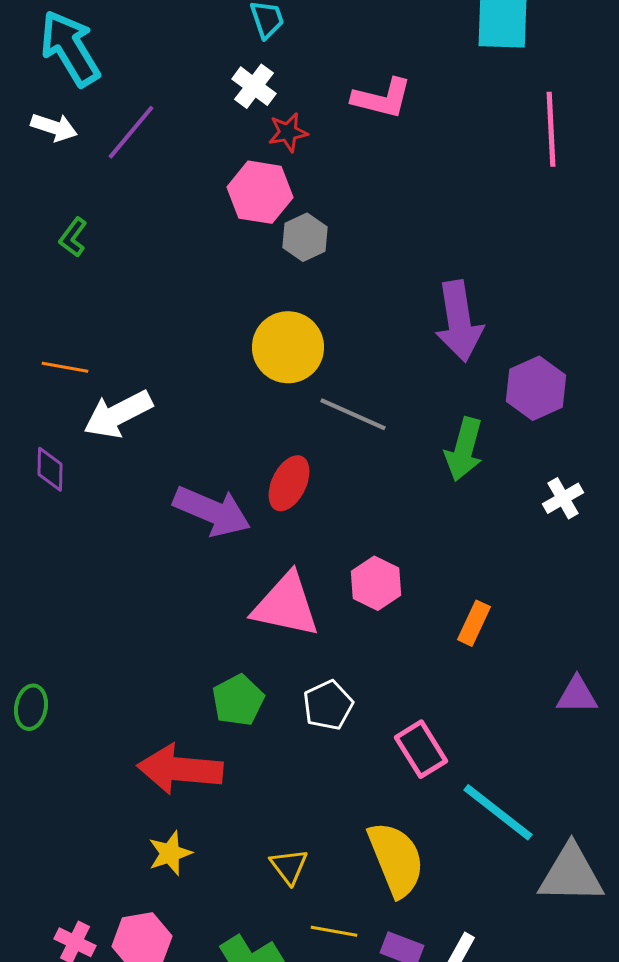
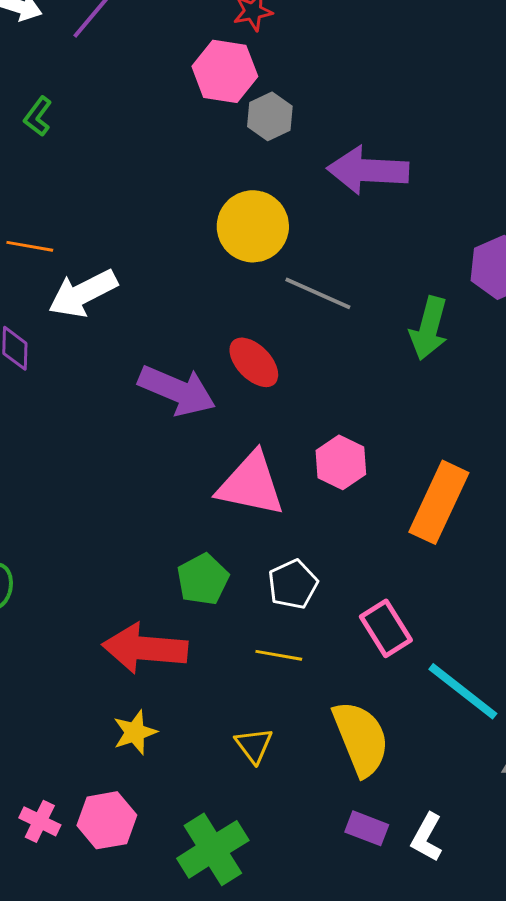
purple arrow: (459, 321) -> (368, 170), moved, turned 102
red ellipse: (289, 483) -> (254, 362), turned -70
orange rectangle: (474, 623) -> (439, 502), size x1.8
yellow line: (334, 931) -> (279, 655), moved

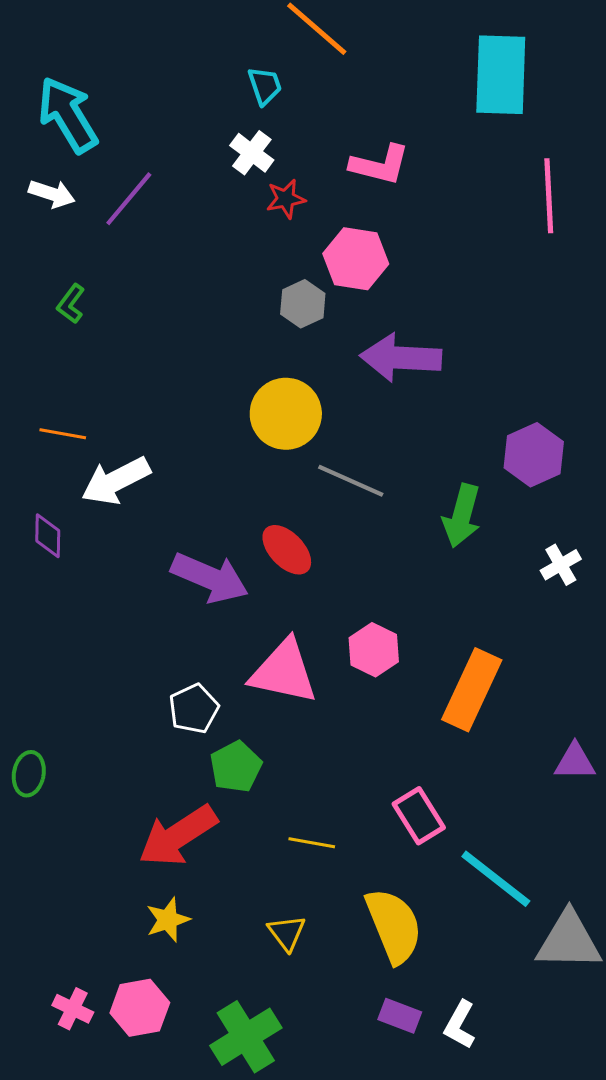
pink hexagon: (225, 71) -> (356, 259), moved
white pentagon: (293, 584) -> (194, 709), moved
red arrow: (145, 648) -> (178, 836), turned -38

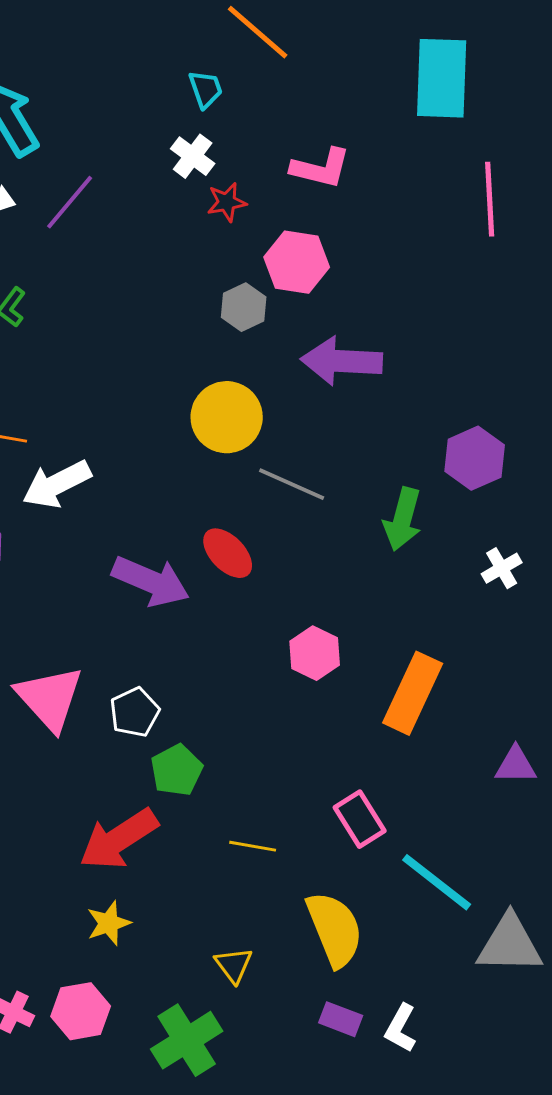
pink triangle: (284, 672) -> (50, 698), moved, turned 36
yellow triangle: (287, 933) -> (234, 965), moved

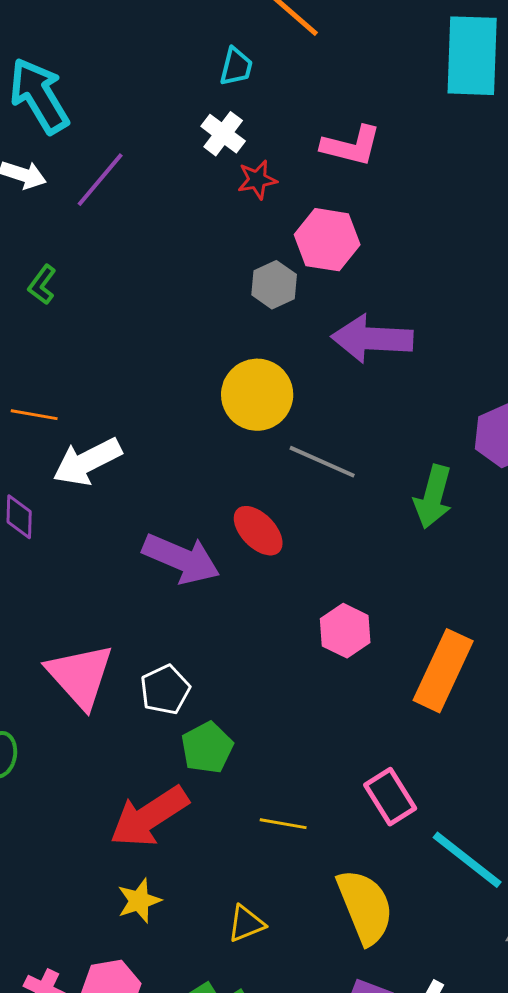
cyan trapezoid: (206, 89) -> (236, 67), turned 33
yellow triangle: (234, 965) -> (246, 924), moved, turned 45

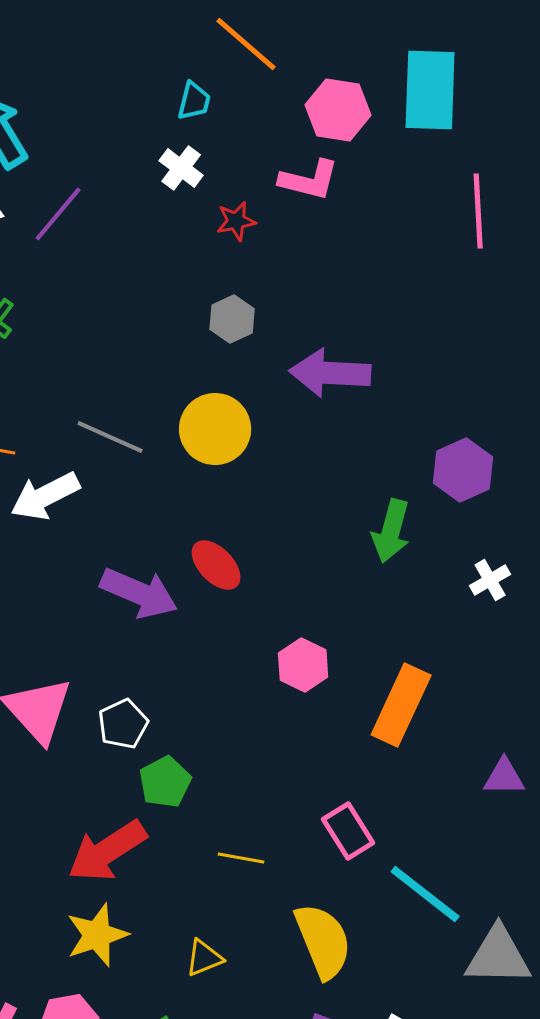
red star: (257, 180) -> (236, 221), moved
pink hexagon: (327, 240) -> (338, 110), moved
gray line: (322, 462) -> (110, 437), moved
yellow star: (139, 901) -> (97, 935), size x1.4

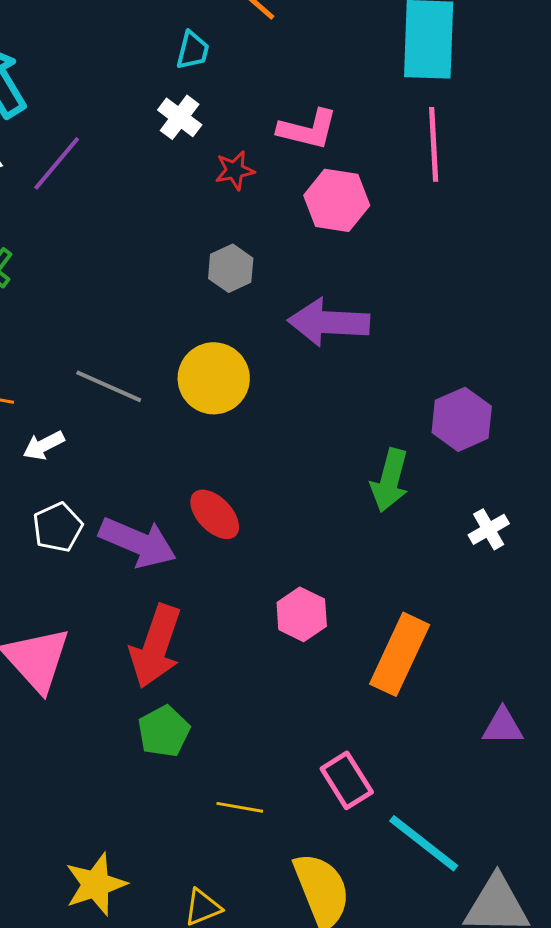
pink hexagon: (338, 110) -> (337, 200), moved
pink line: (478, 211) -> (434, 144), moved
white arrow: (45, 496) -> (44, 445), size x0.6
white pentagon: (123, 724) -> (58, 527), moved
red arrow: (107, 851) -> (156, 646), moved, turned -38

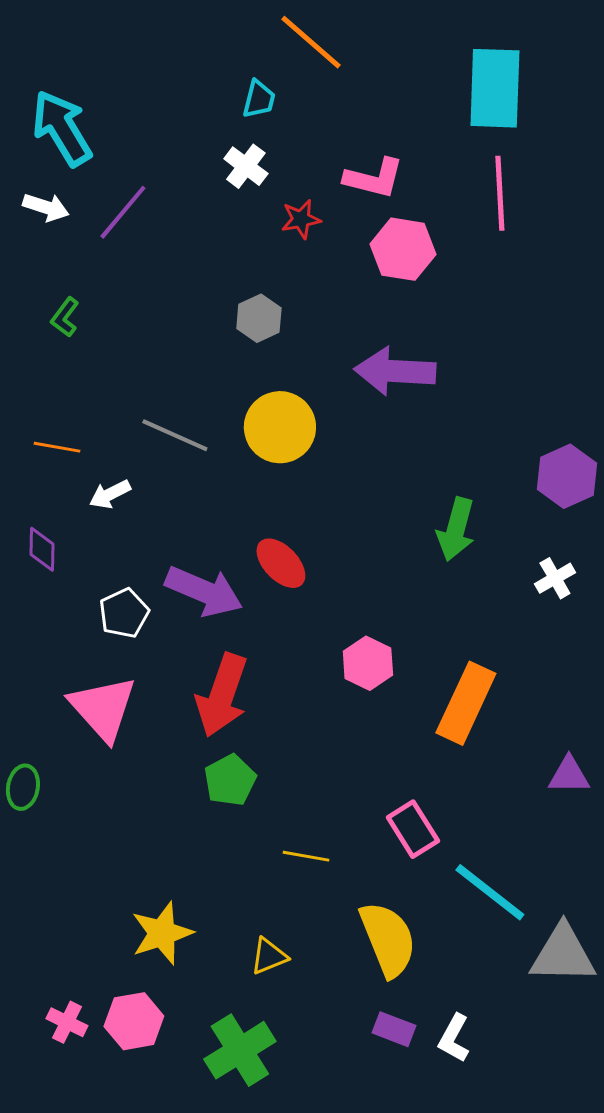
gray hexagon: (231, 268) -> (259, 318), moved
purple hexagon: (462, 419) -> (567, 476), moved
white pentagon: (58, 527) -> (124, 613), moved

